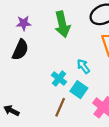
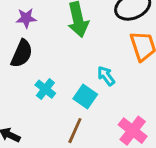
cyan cross: (59, 78) -> (45, 89), moved
cyan square: (79, 90) -> (85, 97), moved

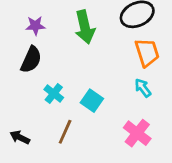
cyan arrow: (106, 76) -> (143, 88), moved
brown line: (75, 131) -> (65, 132), moved

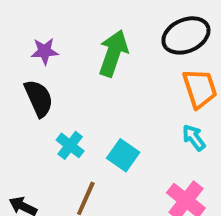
green arrow: (85, 27) -> (113, 53), turned -148
black semicircle: (31, 60) -> (39, 98), turned -48

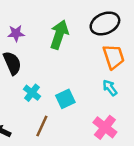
cyan square: (123, 155) -> (65, 99), turned 30

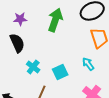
cyan arrow: (110, 88) -> (88, 64), moved

